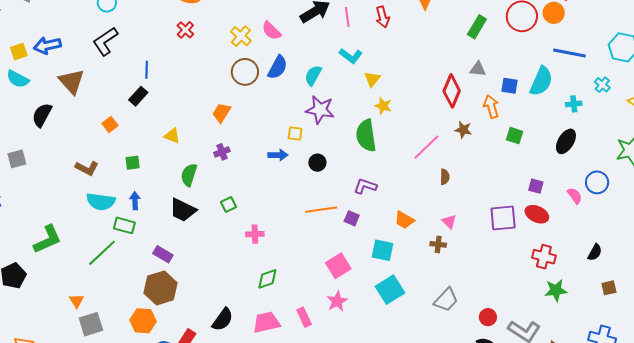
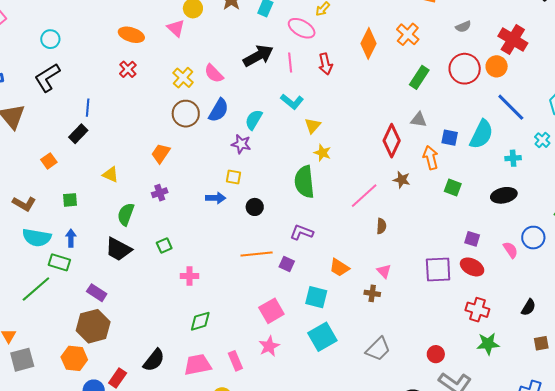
blue line: (570, 53) -> (511, 107), turned 32
purple star: (320, 110) -> (241, 144), moved, size x0.7
black ellipse: (566, 141) -> (504, 195), turned 45
red circle: (488, 317) -> (436, 354), moved

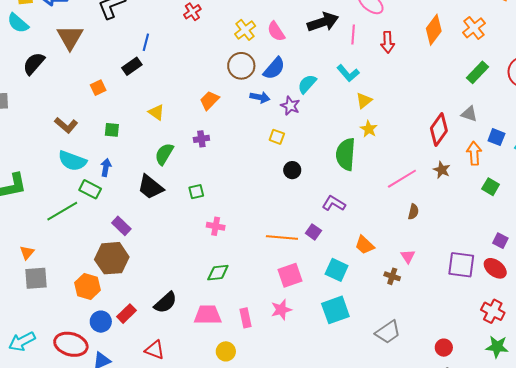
blue arrow: (216, 198) -> (260, 97), moved
orange line: (257, 254) -> (282, 238), moved

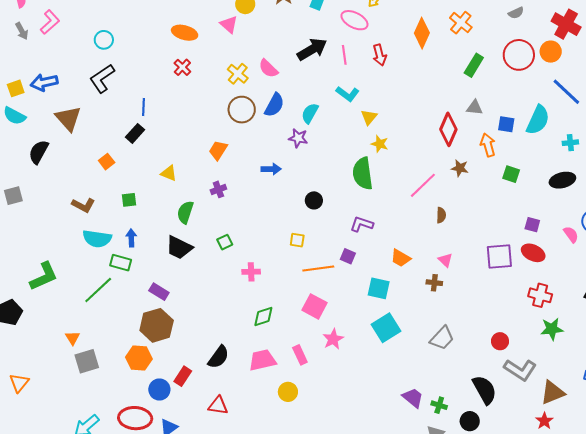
blue arrow: (260, 97) -> (271, 169), moved
yellow square: (277, 137) -> (297, 240), moved
pink square: (290, 275) -> (314, 306), moved, turned -30

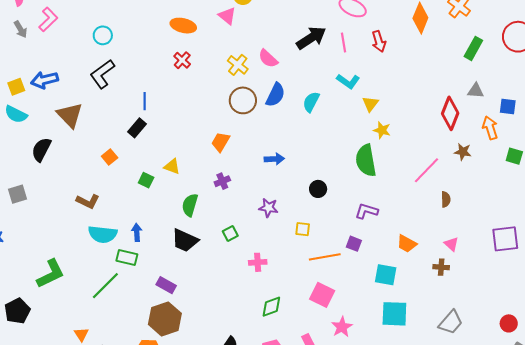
purple star: (298, 138) -> (269, 208), moved
green square: (129, 200) -> (146, 180), moved, turned 35
cyan square: (386, 328) -> (394, 314), turned 36

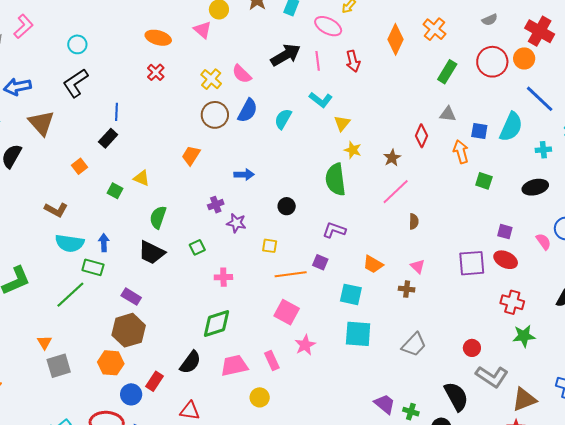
red diamond: (450, 113) -> (421, 136), size x0.7
brown star: (463, 152) -> (392, 158), moved, turned 30
purple cross: (222, 181) -> (216, 205), moved
green diamond: (271, 307) -> (216, 324), moved, size x1.4

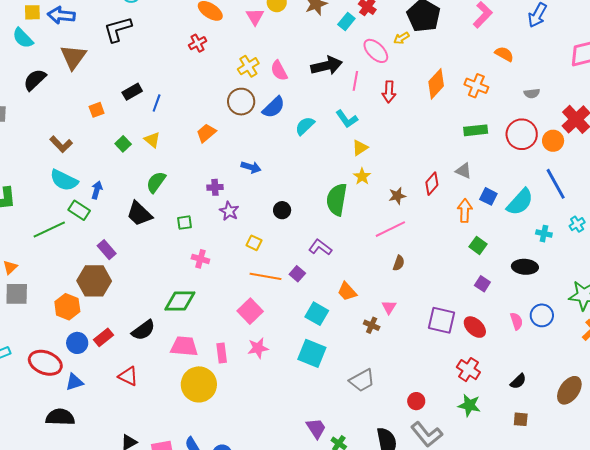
orange cross: (434, 29) -> (476, 86), turned -35
green rectangle: (447, 72) -> (476, 130), turned 35
blue line: (117, 112) -> (157, 103), moved
purple square: (505, 232) -> (482, 284), moved
yellow circle: (260, 397) -> (199, 384), size x1.8

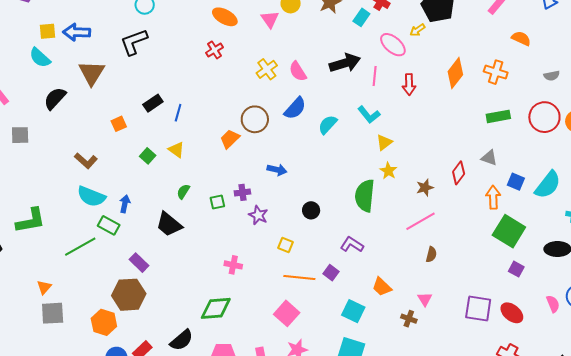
brown circle: (241, 102) -> (255, 119), moved
green semicircle: (156, 182) -> (183, 192), size x0.7
green square: (184, 223) -> (217, 202), moved
green square: (478, 245) -> (509, 231), size x1.8

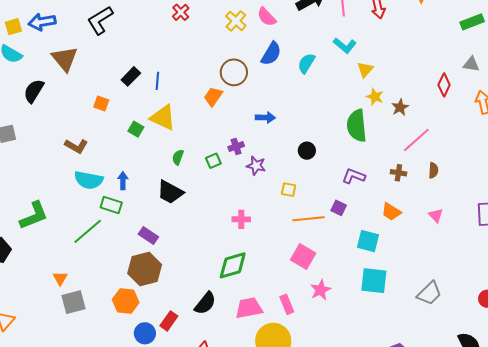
orange square: (119, 124) -> (101, 103), turned -35
yellow triangle: (176, 150) -> (163, 118), size x1.6
brown star: (425, 188) -> (400, 107), moved
brown cross: (409, 319) -> (398, 173), moved

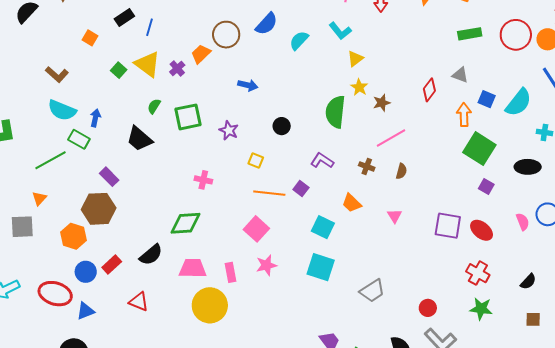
purple cross: (236, 147) -> (177, 68), moved, turned -35
green square: (213, 161) -> (188, 117), size x1.8
orange triangle: (60, 278) -> (39, 198), moved

